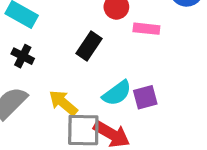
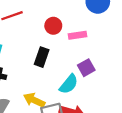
purple square: (145, 97) -> (86, 68), moved

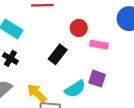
purple square: (86, 68) -> (97, 79), turned 30

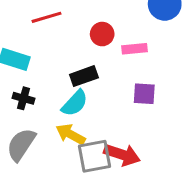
black rectangle: (58, 54) -> (84, 76), turned 48
cyan semicircle: (75, 89) -> (75, 103), moved

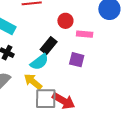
black rectangle: (84, 76) -> (49, 46), turned -42
purple square: (144, 94) -> (77, 60), moved

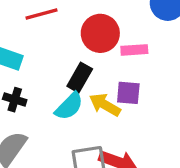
red circle: (65, 21) -> (100, 33), size x1.5
yellow arrow: (33, 82) -> (105, 105), moved

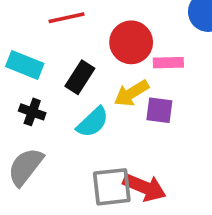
black rectangle: (80, 78) -> (80, 77), moved
yellow arrow: (105, 105) -> (131, 93), moved, turned -64

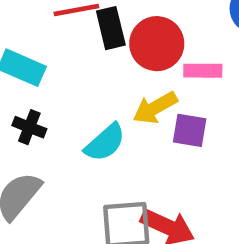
black rectangle: (80, 77) -> (111, 28), moved, turned -48

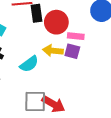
yellow arrow: (155, 108) -> (53, 51), turned 30
purple square: (190, 130) -> (72, 51), moved

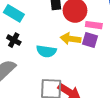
cyan semicircle: (29, 64) -> (46, 51), turned 42

